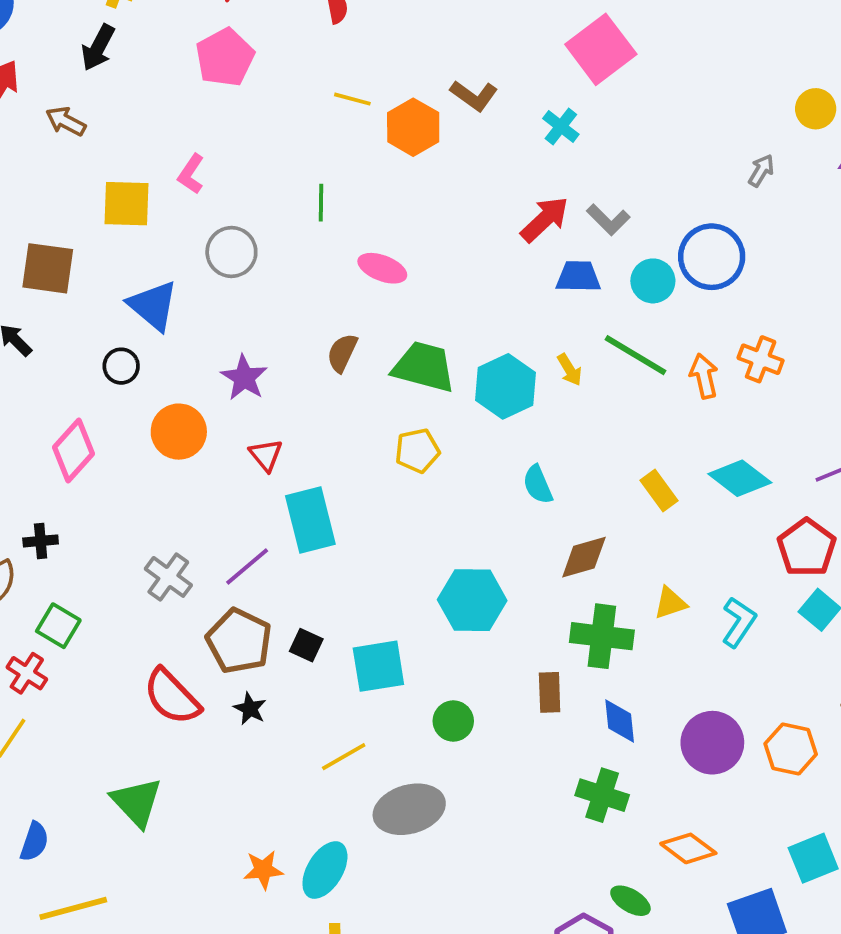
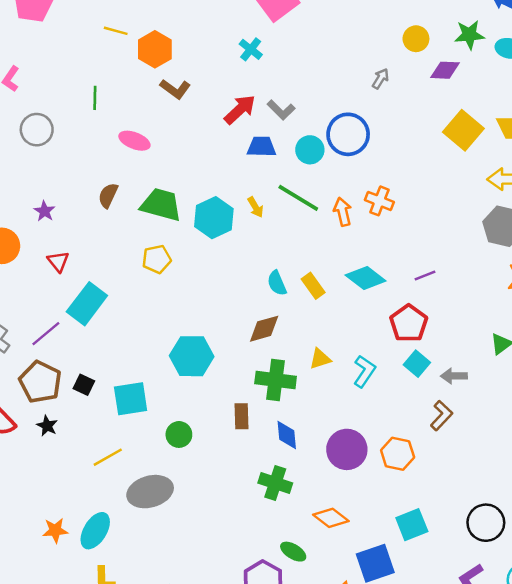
brown L-shape: (474, 96) -> (175, 89), moved
purple star: (244, 378) -> (44, 211), size x0.7
cyan semicircle: (538, 485) -> (277, 283), moved
cyan rectangle: (310, 520) -> (87, 304), turned 51

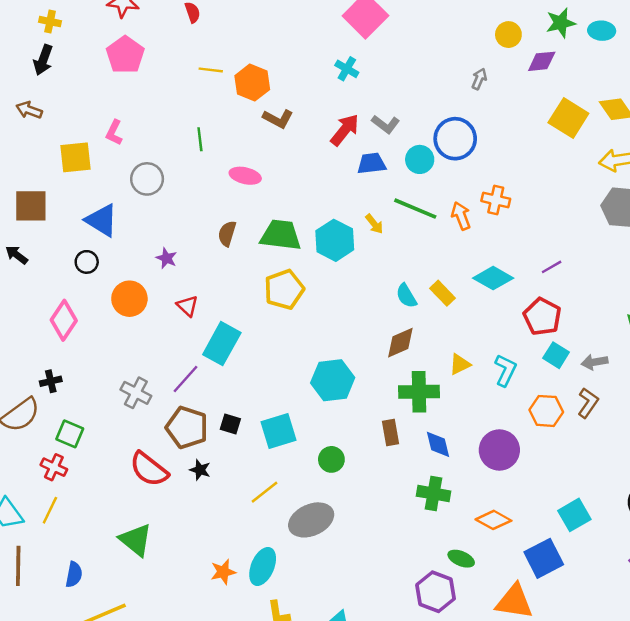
yellow pentagon: (157, 259) -> (284, 289), size x1.4
orange hexagon: (398, 454) -> (546, 411), moved

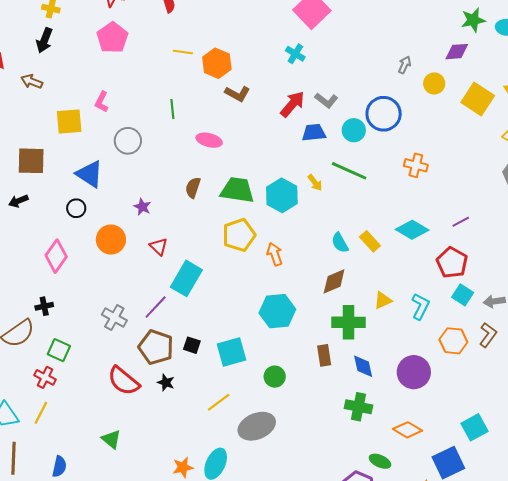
yellow circle: (508, 35) -> (434, 83), moved
orange arrow: (461, 216) -> (275, 254), moved
black arrow: (17, 255) -> (18, 201), turned -60
green triangle: (136, 540) -> (111, 439), size x0.7

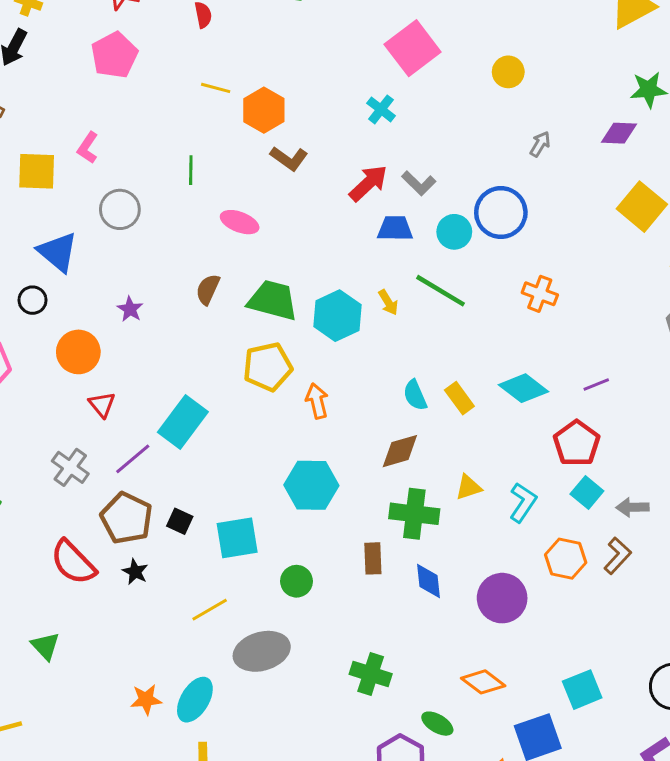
yellow circle: (434, 83) -> (508, 72), moved
red triangle: (159, 247) -> (102, 405), moved
green cross: (358, 407) -> (371, 674), moved

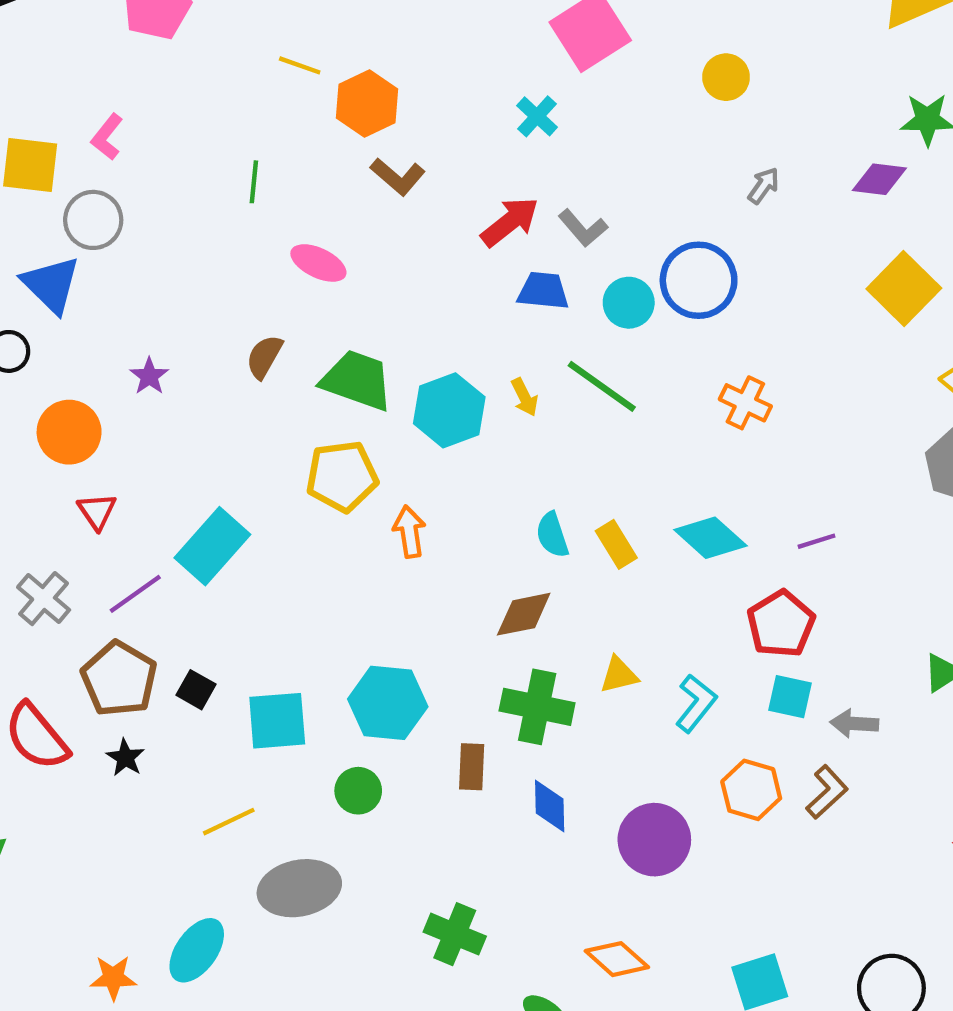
gray circle: (120, 209) -> (93, 220), moved
cyan hexagon: (311, 485) -> (388, 703), moved
cyan square: (587, 492) -> (790, 697), turned -32
orange star: (146, 700) -> (113, 978), moved

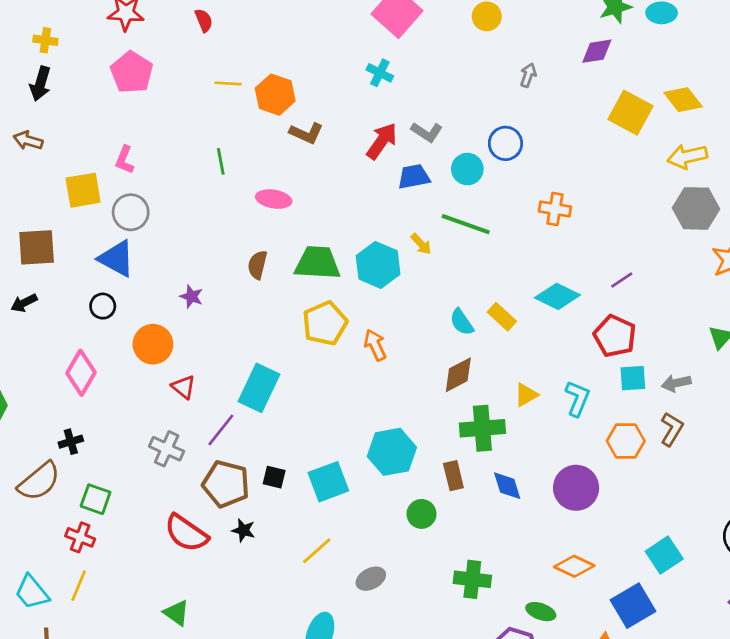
blue circle: (699, 280) -> (505, 143), size x0.7
green circle: (358, 791) -> (422, 514), moved
gray ellipse: (299, 888) -> (371, 579), size x0.6

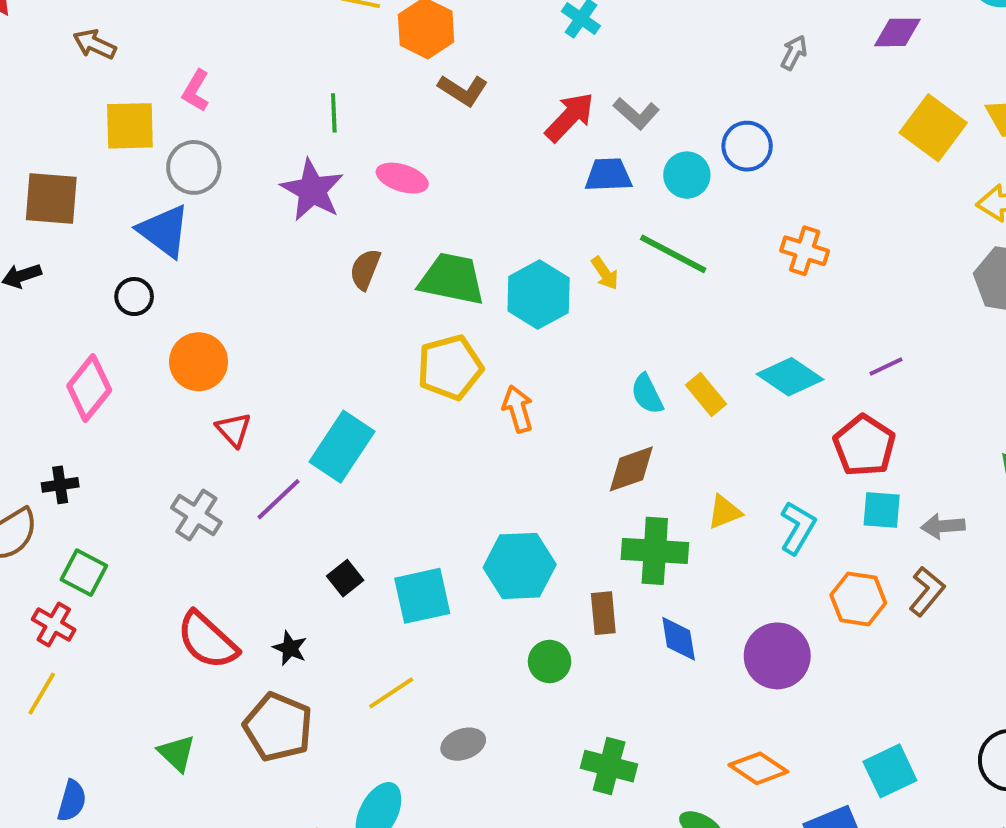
brown arrow: (28, 141) -> (95, 44), moved
purple star: (192, 297) -> (312, 190), moved, size x1.8
black square: (274, 477) -> (345, 578), turned 30
brown pentagon: (226, 484) -> (278, 727), moved

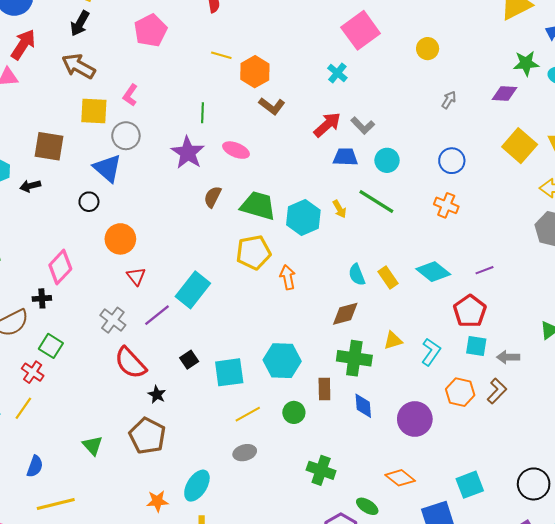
brown arrow: (95, 44) -> (79, 66), size x1.5
blue circle: (747, 146) -> (452, 161), moved
pink diamond: (89, 388) -> (60, 267), moved
red semicircle: (207, 640) -> (130, 363), moved
yellow line: (391, 693) -> (248, 414), moved

